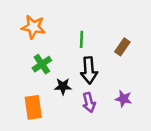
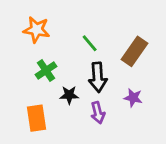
green line: (81, 39) -> (90, 43), turned -42
brown rectangle: (122, 47) -> (135, 51), size x1.5
purple star: (124, 99) -> (133, 98), moved

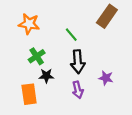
brown rectangle: (135, 51) -> (107, 16), moved
black star: (69, 95) -> (46, 76), moved

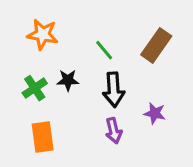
brown rectangle: (107, 16) -> (156, 45), moved
green cross: (37, 56) -> (35, 88), moved
black star: (46, 76) -> (68, 80), moved

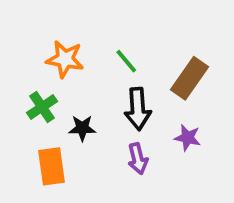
orange star: (43, 34) -> (65, 59), moved
brown rectangle: (156, 45) -> (189, 78), moved
black star: (68, 80) -> (82, 128), moved

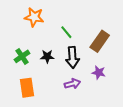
orange star: (65, 59) -> (34, 17), moved
black star: (82, 128) -> (47, 56), moved
purple arrow: (138, 159) -> (72, 84), turned -91

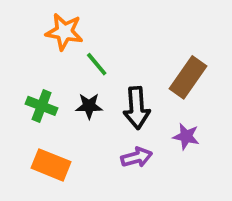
green line: (66, 32) -> (97, 64), moved
green cross: (22, 56) -> (42, 106), turned -35
orange rectangle: (27, 88) -> (51, 165), turned -60

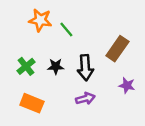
green line: (97, 64) -> (66, 30), moved
green cross: (42, 106) -> (26, 66), turned 30
purple star: (186, 136) -> (127, 85), moved

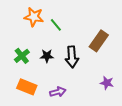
purple star: (127, 85) -> (107, 83), moved
purple arrow: (85, 98) -> (58, 92), moved

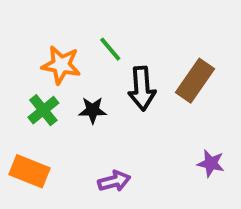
orange star: (34, 17) -> (61, 65), moved
black arrow: (72, 57) -> (142, 89), moved
orange rectangle: (27, 87) -> (30, 171), moved

